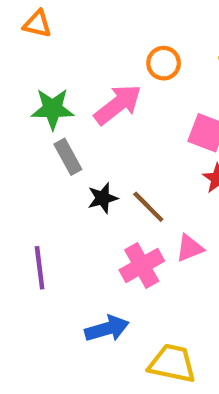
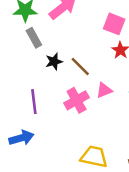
purple line: (40, 268) -> (34, 102), moved
blue arrow: (107, 329) -> (21, 138), moved

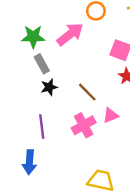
black star: (54, 61) -> (49, 87), moved
blue arrow: (21, 138) -> (29, 162), turned 110

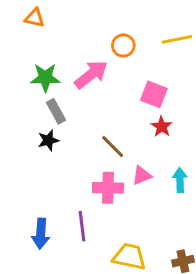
black star: (49, 87) -> (48, 140), moved
pink cross: (84, 125) -> (108, 188), turned 30
purple line: (42, 126) -> (82, 226), moved

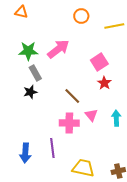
orange circle: (123, 45) -> (81, 16), moved
pink square: (154, 94) -> (99, 62), turned 36
pink triangle: (142, 176) -> (91, 115), turned -48

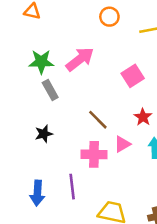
red star: (104, 83) -> (143, 117), moved
black star: (30, 92) -> (44, 134), moved
pink triangle: (91, 115) -> (122, 144), turned 40

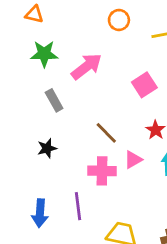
green star: (41, 62) -> (44, 54), moved

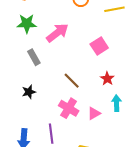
pink triangle: (133, 160) -> (94, 113), moved
pink cross: (102, 171) -> (69, 108), turned 30

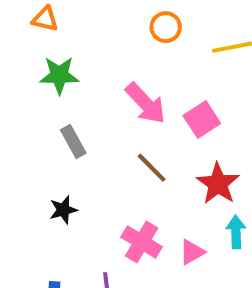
pink arrow: (57, 33) -> (146, 103), moved, turned 85
red star: (107, 79) -> (218, 184), size x1.5
brown line: (72, 81) -> (152, 168), moved

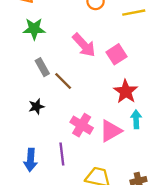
brown line: (152, 168) -> (63, 81), moved
pink triangle: (192, 252) -> (111, 131), size x1.5

